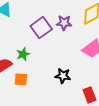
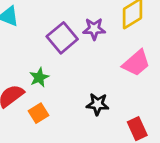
orange square: (21, 79) -> (39, 113), turned -32

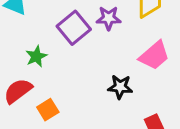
green star: (39, 77) -> (36, 56), moved
black star: (98, 104) -> (120, 87), moved

